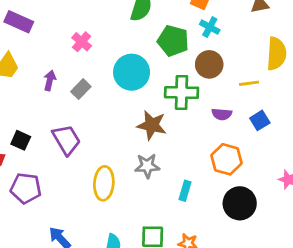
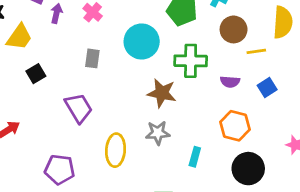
brown circle: (209, 64) -> (234, 29), moved
purple arrow: (50, 81) -> (56, 13), moved
gray rectangle: (81, 89) -> (92, 58), turned -36
black square: (21, 140) -> (36, 74), moved, turned 36
purple pentagon: (26, 188) -> (60, 169), moved

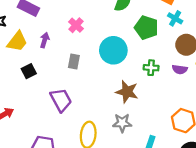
purple arrow: (56, 13) -> (45, 40), moved
green cross: (191, 61) -> (151, 68), size x0.6
purple semicircle: (230, 82) -> (180, 69), moved

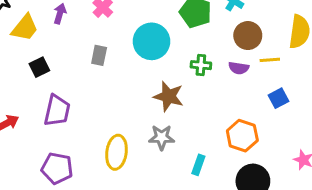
purple arrow: (45, 40) -> (60, 14), moved
purple trapezoid: (61, 100) -> (57, 111), moved, turned 40

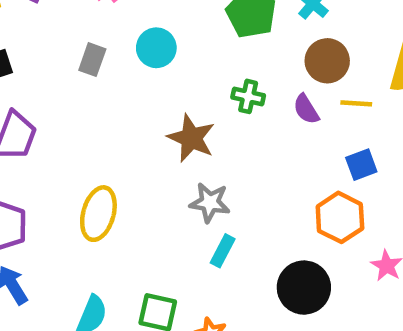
cyan circle: (151, 41) -> (156, 48), moved, size x0.7
purple semicircle: (239, 68) -> (306, 109), turned 42
orange hexagon: (242, 136) -> (340, 217), moved
gray star: (162, 137) -> (210, 203), moved

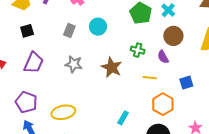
yellow line: (356, 103) -> (150, 78), moved
gray star: (210, 203) -> (74, 64), moved
yellow ellipse: (98, 214) -> (63, 112), moved, turned 60
orange hexagon: (340, 217) -> (163, 104), moved

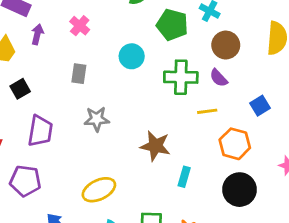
cyan circle: (98, 27) -> (132, 56), moved
green cross: (138, 50) -> (181, 77), size x1.6
brown star: (112, 67) -> (155, 146), moved
purple pentagon: (26, 102) -> (25, 181), moved

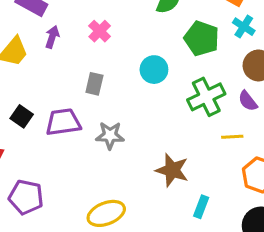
green cross: (181, 77) -> (206, 97), turned -32
black square: (20, 89) -> (22, 116), moved, turned -30
purple trapezoid: (40, 131) -> (63, 122), moved, turned -112

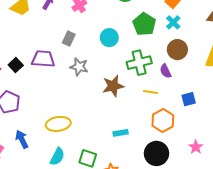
black square: (22, 116) -> (16, 65), moved
gray star: (110, 135) -> (79, 67), moved
brown star: (172, 170) -> (113, 86), moved, turned 30
cyan rectangle: (201, 207) -> (121, 133), turned 48

